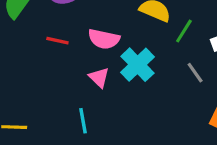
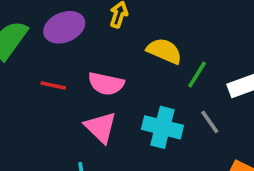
cyan cross: (137, 65) -> (162, 127), moved, turned -32
pink triangle: (99, 77) -> (101, 127), size x1.4

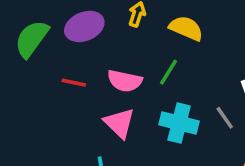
yellow semicircle: (164, 51) -> (186, 28), moved
green line: (197, 75) -> (169, 72), moved

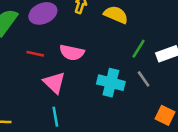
green line: (169, 72) -> (139, 49), moved
pink triangle: (119, 123) -> (54, 83), moved

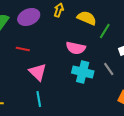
green line: (139, 49) -> (105, 31), moved
pink semicircle: (72, 52) -> (76, 48), moved

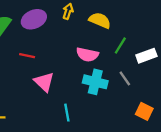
green line: (105, 31) -> (120, 45), moved
cyan line: (39, 99) -> (67, 113), moved

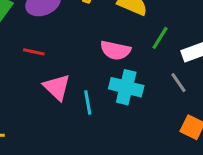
gray line: (125, 78) -> (178, 83), moved
cyan line: (67, 113) -> (88, 103), moved

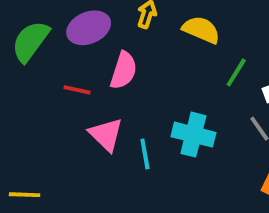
pink semicircle: (115, 50) -> (124, 70), moved, turned -84

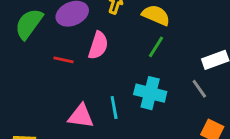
green line: (236, 72) -> (156, 47), moved
pink triangle: (106, 135) -> (81, 116), moved, turned -36

